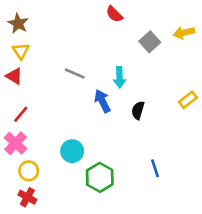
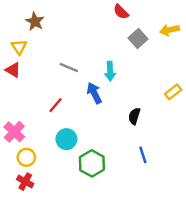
red semicircle: (114, 14) -> (121, 12), moved
brown star: (18, 23) -> (35, 21), moved
black semicircle: (138, 110) -> (134, 116), moved
red line: (21, 114) -> (55, 105), moved

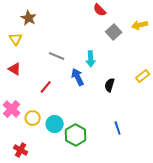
red triangle: (13, 70) -> (15, 69), moved
black semicircle: (134, 116) -> (110, 85), moved
cyan circle: (66, 139) -> (55, 124), moved
yellow circle: (26, 157) -> (33, 118), moved

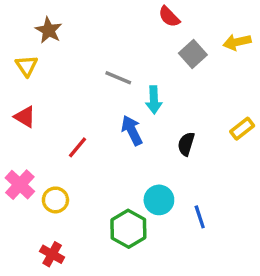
gray line: (57, 56) -> (118, 78), moved
cyan circle: (55, 124) -> (159, 200), moved
red cross: (21, 150) -> (52, 254), moved

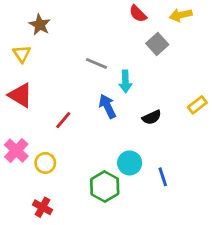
yellow arrow: (237, 42) -> (181, 15), moved
red triangle: (25, 117) -> (20, 95), size x1.4
black semicircle: (186, 144) -> (152, 117), turned -132

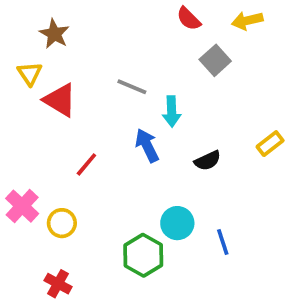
red triangle: (20, 95) -> (60, 100), moved

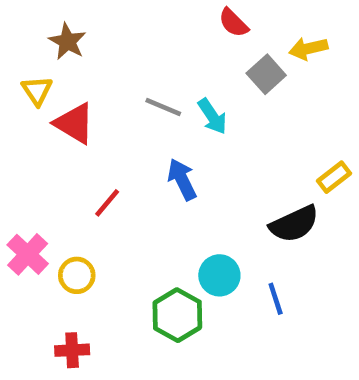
yellow arrow: (247, 21) -> (308, 49), moved
cyan arrow: (172, 111) -> (212, 116), moved, turned -32
black semicircle: (208, 161) -> (294, 224), moved, size x1.5
red cross: (58, 284) -> (72, 350), turned -32

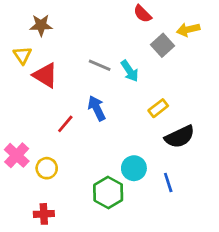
brown star: (67, 41) -> (41, 25), turned -30
yellow rectangle: (334, 177) -> (158, 108), moved
blue arrow: (182, 179) -> (97, 108), moved

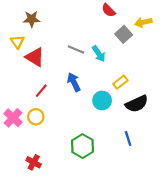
red line: (65, 124) -> (41, 91), moved
yellow circle: (47, 168) -> (36, 117), moved
cyan circle: (134, 168) -> (102, 100), moved
red cross: (44, 214) -> (34, 162), turned 32

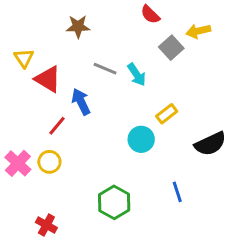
brown star: (31, 19) -> (78, 27), moved
blue arrow: (74, 82) -> (81, 102), moved
black semicircle: (137, 104) -> (210, 144), moved

